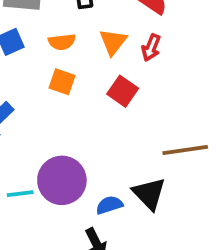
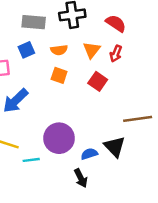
cyan line: (20, 194) -> (31, 160), moved

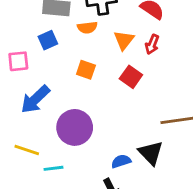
orange semicircle: (59, 50) -> (87, 27), moved
purple circle: (59, 138) -> (75, 127), moved

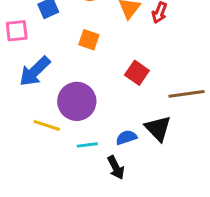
red square: (131, 77) -> (137, 73), moved
yellow line: (27, 150) -> (47, 125), moved
cyan line: (54, 168) -> (87, 145), moved

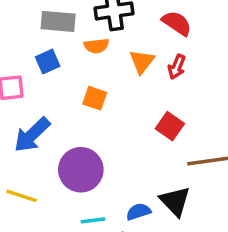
red square: (137, 73) -> (170, 126), moved
yellow line: (47, 125) -> (21, 196), moved

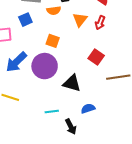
purple circle: (81, 170) -> (45, 66), moved
black triangle: (175, 201) -> (72, 83), moved, turned -30
blue semicircle: (138, 212) -> (88, 108), moved

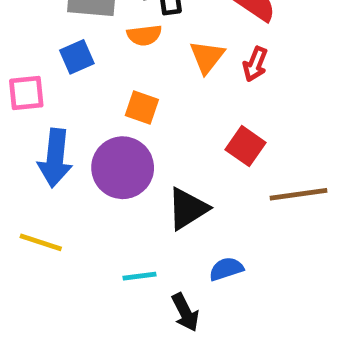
blue arrow: (16, 62) -> (55, 158), turned -40
black triangle: (72, 83) -> (188, 209), turned -48

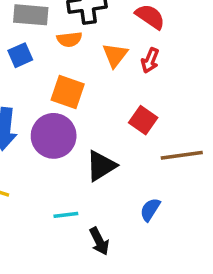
orange square: (142, 107) -> (68, 92), size x1.4
blue semicircle: (226, 269) -> (150, 210), moved, turned -40

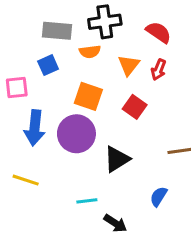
red square: (143, 120) -> (135, 107), moved
black arrow: (99, 241) -> (115, 223), turned -30

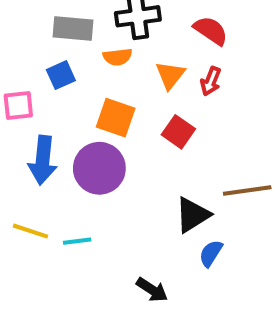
black triangle: (117, 159) -> (193, 215), moved
cyan line: (87, 201) -> (77, 241), moved

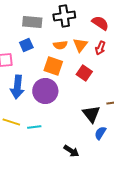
orange semicircle: (118, 57) -> (60, 45), moved
black triangle: (193, 215) -> (91, 114), turned -36

